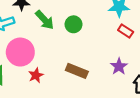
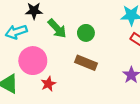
brown rectangle: (77, 71) -> (86, 63), moved

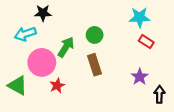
green arrow: (57, 29) -> (66, 47), moved, turned -105
brown rectangle: (86, 63) -> (95, 65), turned 50

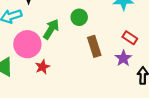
red rectangle: (146, 42) -> (130, 38), moved
brown rectangle: (95, 65) -> (94, 46), moved

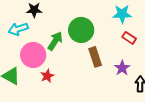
green circle: (79, 17) -> (81, 30), size x1.6
red rectangle: (130, 38) -> (129, 38), moved

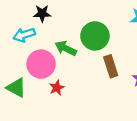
green arrow: (55, 41) -> (66, 48), turned -96

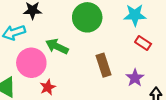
green circle: (95, 36) -> (87, 17), moved

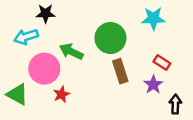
green circle: (87, 17) -> (110, 38), moved
red rectangle: (143, 43) -> (162, 63), moved

